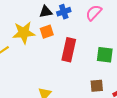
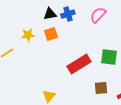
yellow star: (24, 33) -> (28, 35), size x0.6
red rectangle: (69, 50) -> (79, 64), moved, turned 45

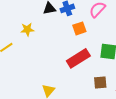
orange square: (51, 34) -> (79, 28), moved

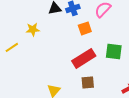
brown square: (100, 82) -> (88, 82), moved

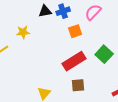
green square: (114, 51) -> (104, 54), turned 36

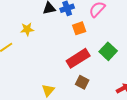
brown square: (78, 85) -> (82, 82), turned 32

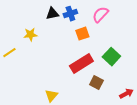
brown square: (82, 82) -> (96, 83), moved

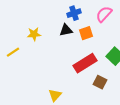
black triangle: (52, 14) -> (66, 30), moved

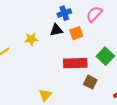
yellow star: (34, 34) -> (31, 39), moved
red rectangle: (85, 63) -> (75, 63), turned 30

